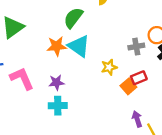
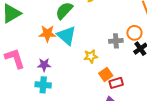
red rectangle: (139, 78) -> (116, 83), moved

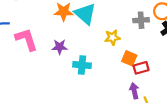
orange square: (106, 74) -> (129, 58), turned -32
cyan cross: (43, 85) -> (82, 65), moved

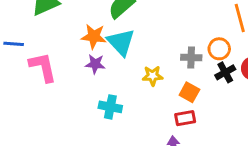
purple star: (60, 47) -> (95, 64), moved
orange square: (129, 58) -> (189, 92), moved

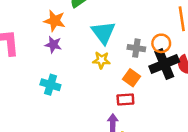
cyan triangle: (121, 42) -> (103, 33), moved
black cross: (225, 72) -> (164, 64), size x1.6
cyan cross: (110, 107) -> (50, 85), moved

